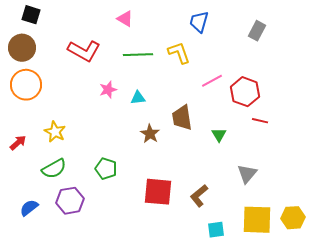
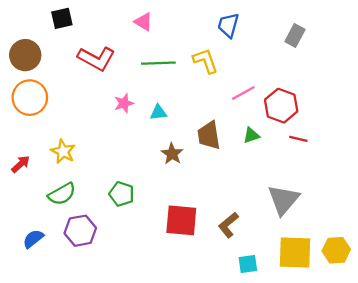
black square: (31, 15) -> (62, 18), moved, turned -30
green triangle: (219, 135) -> (251, 135), moved, turned 42
gray triangle: (247, 174) -> (283, 200), size x1.4

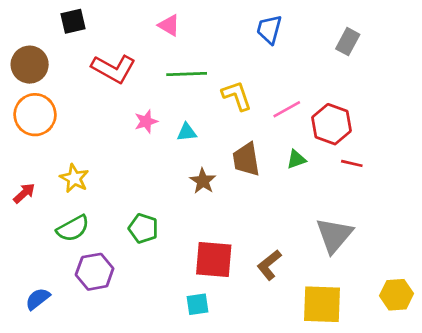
yellow L-shape: (205, 61) -> (237, 96), moved
blue semicircle: (33, 239) -> (38, 299), moved
yellow square: (295, 252) -> (322, 304), moved
cyan square: (248, 264) -> (197, 304), moved

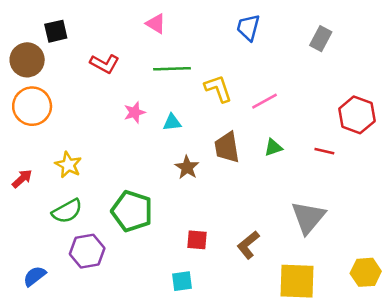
black square: (73, 21) -> (56, 31), moved
red L-shape: (114, 69) -> (105, 64), size x0.7
red hexagon: (331, 124) -> (357, 115), moved
green pentagon: (143, 228) -> (132, 211), size x1.5
red square: (214, 260) -> (197, 240), size x0.6

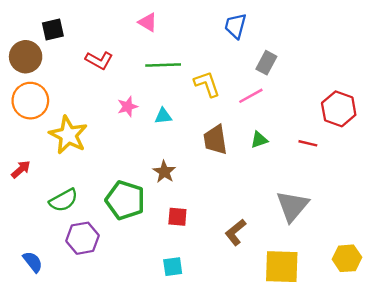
gray rectangle: (321, 39) -> (266, 63), moved
yellow star: (68, 165) -> (68, 135), moved, size x1.5
brown star: (187, 167) -> (164, 172), moved
red square: (197, 240) -> (177, 217), moved
blue semicircle: (35, 276) -> (33, 262), turned 90

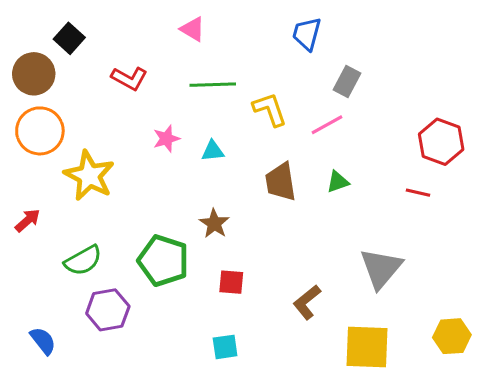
black square: (53, 29) -> (69, 38), turned -35
red line: (308, 143) -> (418, 193), moved

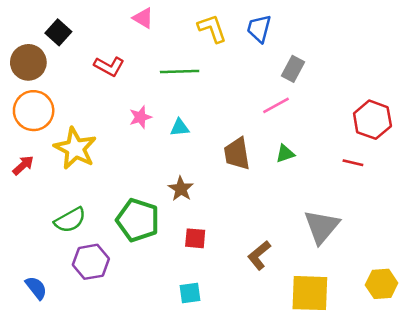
pink triangle: (193, 29) -> (143, 18), moved
yellow L-shape: (270, 109) -> (212, 28), moved
red arrow: (28, 220) -> (23, 165), moved

